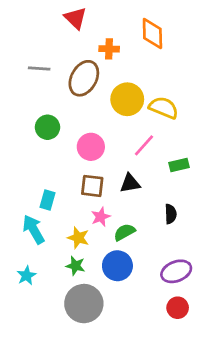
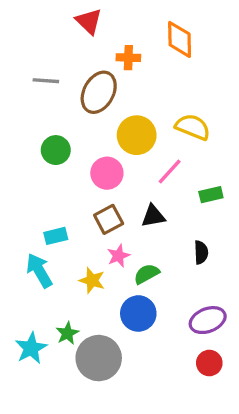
yellow circle: (127, 99) -> (137, 135), moved
brown square: (92, 186) -> (109, 219), turned -35
cyan rectangle: (47, 200) -> (56, 236), turned 60
green star: (75, 266) -> (67, 333), moved, turned 30
cyan star: (26, 276) -> (31, 348), moved, size x1.4

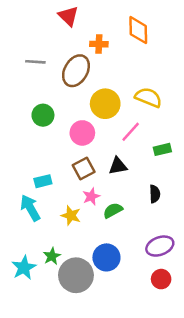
blue circle: (138, 313) -> (106, 257), moved

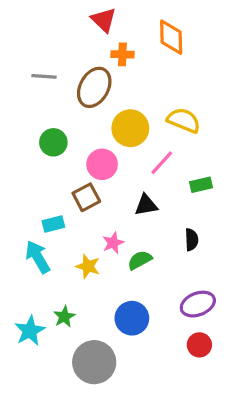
red triangle: (68, 16) -> (104, 20), moved
brown square: (84, 169) -> (86, 197), moved
gray circle: (76, 275) -> (94, 362), moved

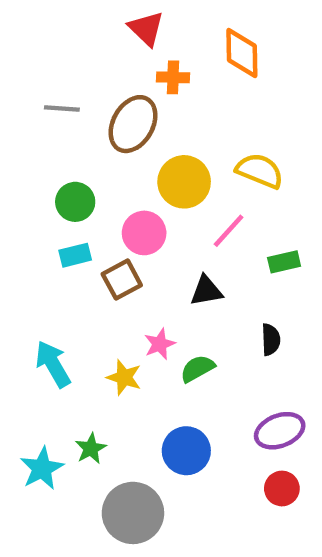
cyan rectangle: (53, 224) -> (75, 255), moved

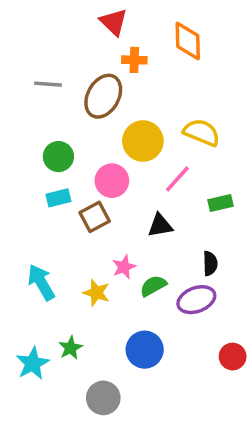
purple ellipse: (280, 431) -> (196, 300), moved
red circle: (282, 488) -> (233, 357), moved
gray circle: (133, 513) -> (103, 398), size x0.7

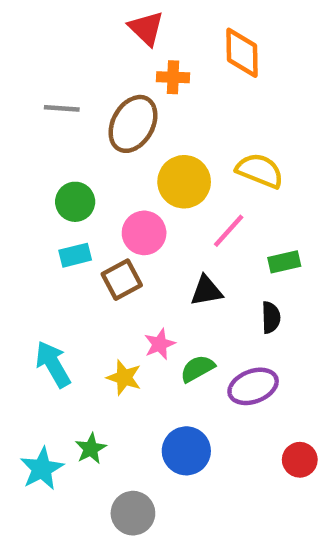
black semicircle: (210, 263) -> (271, 317), moved

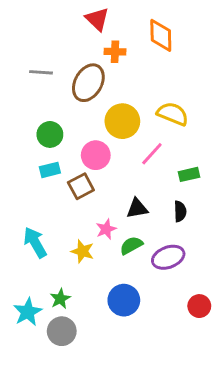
black triangle: (206, 291) -> (137, 208), moved
gray circle: (133, 513) -> (62, 331), moved

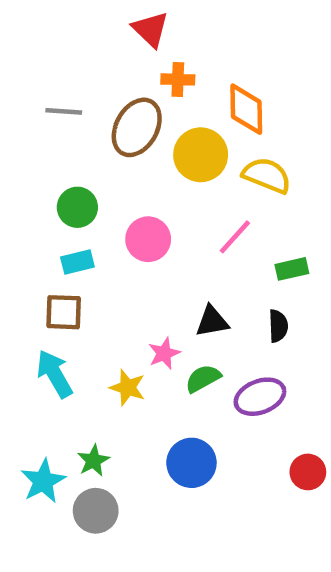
orange diamond: (161, 35) -> (246, 109), moved
yellow circle: (122, 121) -> (201, 155), moved
brown square: (81, 186) -> (64, 312), moved, turned 30

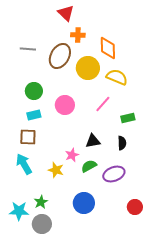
cyan star: (43, 481) -> (19, 211), turned 30

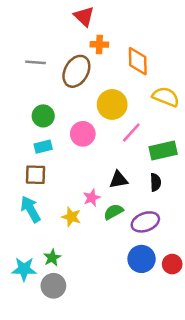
yellow circle: (88, 68) -> (112, 104), moved
yellow semicircle: (117, 77) -> (166, 97), moved
green rectangle: (128, 118) -> (163, 150), size x1.5
blue circle: (84, 203) -> (142, 259), moved

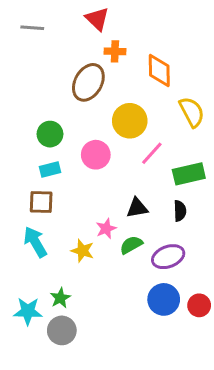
gray line: (36, 62) -> (32, 28), moved
yellow semicircle: (166, 97) -> (192, 112), turned 40

